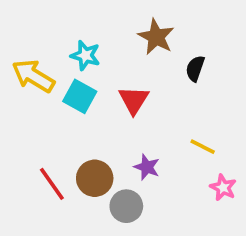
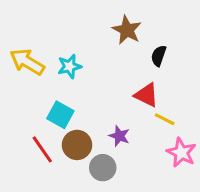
cyan star: (85, 55) -> (69, 66), moved, turned -30
cyan square: (80, 96) -> (60, 115), moved
red triangle: (134, 100) -> (147, 95), moved, turned -36
pink star: (223, 188) -> (181, 153), size x1.4

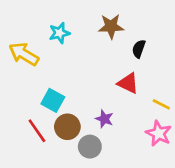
brown star: (127, 30) -> (111, 26), turned -30
cyan star: (69, 66) -> (59, 33), moved
yellow line: (165, 119) -> (161, 104), moved

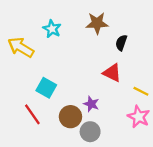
cyan star: (59, 33) -> (52, 29), turned -30
brown circle: (67, 127) -> (70, 117), moved
gray circle: (90, 147) -> (90, 132), moved

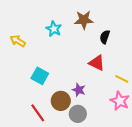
cyan star: (52, 29) -> (54, 29), moved
yellow arrow: (21, 47) -> (18, 41), size x0.7
red line: (32, 114) -> (38, 113), moved

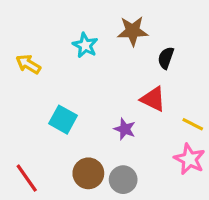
purple star: (79, 90) -> (125, 129), moved
brown circle: (61, 101) -> (88, 173), moved
red line: (38, 113) -> (27, 178), moved

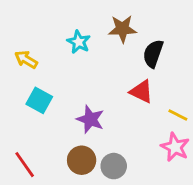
black semicircle: (166, 58) -> (153, 54), size x1.4
cyan square: (63, 120) -> (39, 100), moved
purple star: (125, 129) -> (90, 119), moved, size x1.4

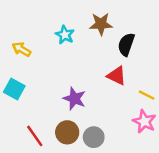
cyan square: (39, 100) -> (14, 89), moved
red line: (25, 165) -> (35, 136), moved

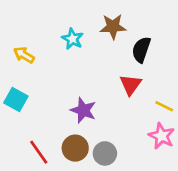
red triangle: (117, 76) -> (131, 85), turned 40

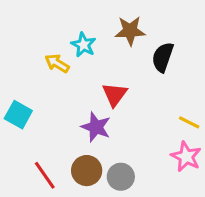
yellow arrow: (24, 55) -> (57, 63), moved
red triangle: (131, 85) -> (115, 94), moved

